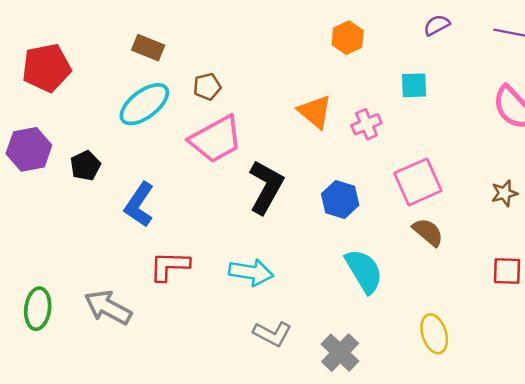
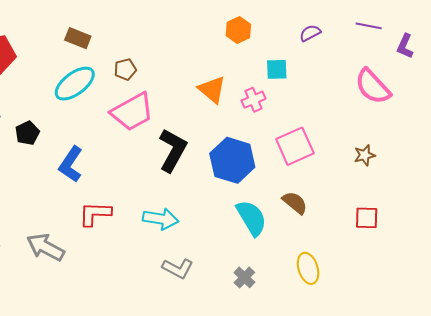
purple semicircle: (437, 25) -> (310, 33), moved
cyan square: (414, 85) -> (277, 69), moved
blue hexagon: (340, 200) -> (232, 160), size x1.5
brown semicircle: (428, 232) -> (295, 203), moved
gray cross: (340, 353) -> (244, 277), moved, size x0.7

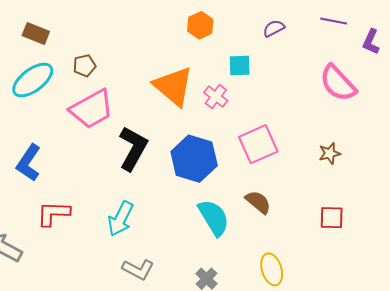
orange triangle: (212, 90) -> (173, 86), size x1.4
pink cross: (254, 100) -> (216, 97), turned -30
cyan arrow: (161, 219) -> (121, 219), turned 108

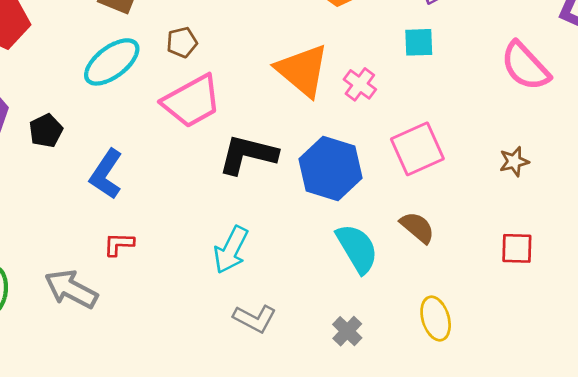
cyan square: (240, 66) -> (419, 42), moved
black L-shape: (133, 148) -> (248, 154), turned -105
red L-shape: (53, 213) -> (119, 244), moved, size x0.7

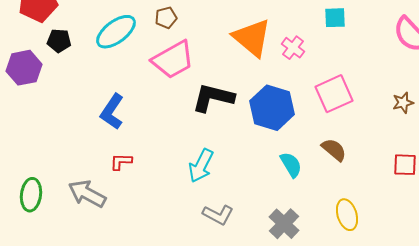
black pentagon: (46, 131) -> (59, 41), moved, turned 30
cyan semicircle: (357, 248) -> (291, 165), size x0.7
gray cross: (347, 331) -> (284, 224), size x1.4

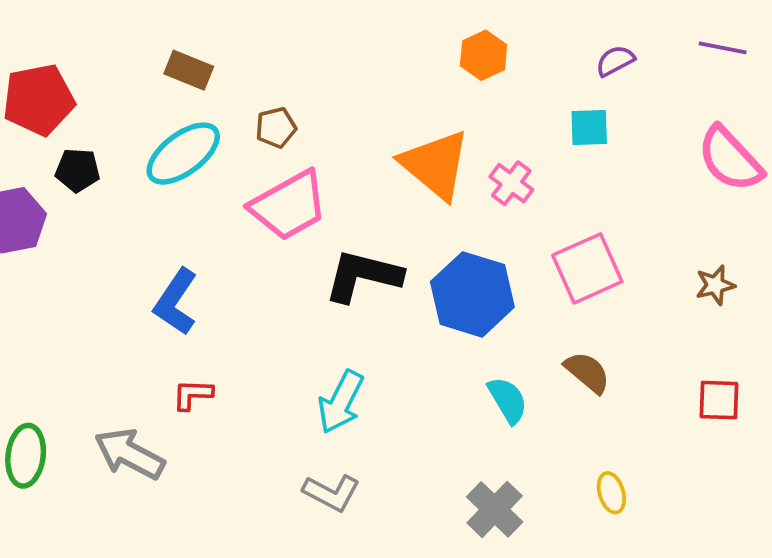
gray L-shape: (218, 215) -> (331, 493), moved
yellow ellipse: (347, 215) -> (611, 493), size x0.7

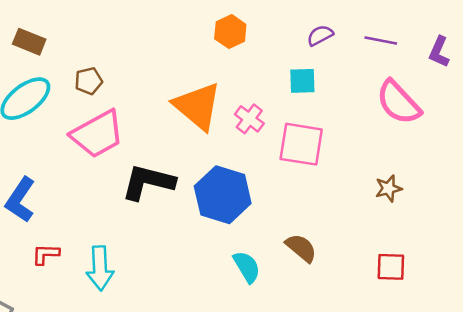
purple line: (723, 48) -> (381, 40), moved
pink square: (587, 268) -> (301, 144), moved, turned 33
red L-shape: (192, 395) -> (46, 254), moved
cyan arrow: (341, 402) -> (100, 268), moved, turned -30

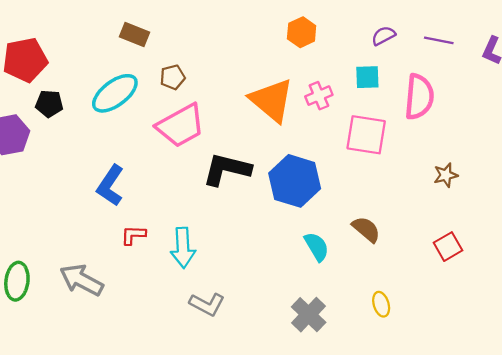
brown rectangle: (29, 42) -> (134, 35), moved
pink semicircle: (399, 102) -> (419, 97), moved, turned -132
pink cross: (249, 119) -> (319, 96), moved, turned 30
red square: (391, 267) -> (448, 247), turned -32

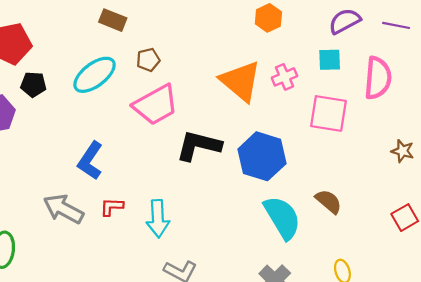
purple semicircle: (383, 36) -> (345, 21), size x1.4
brown star: (446, 175) -> (403, 151), turned 30
cyan semicircle: (317, 247) -> (282, 218), size x1.6
gray arrow: (81, 280) -> (63, 209), moved

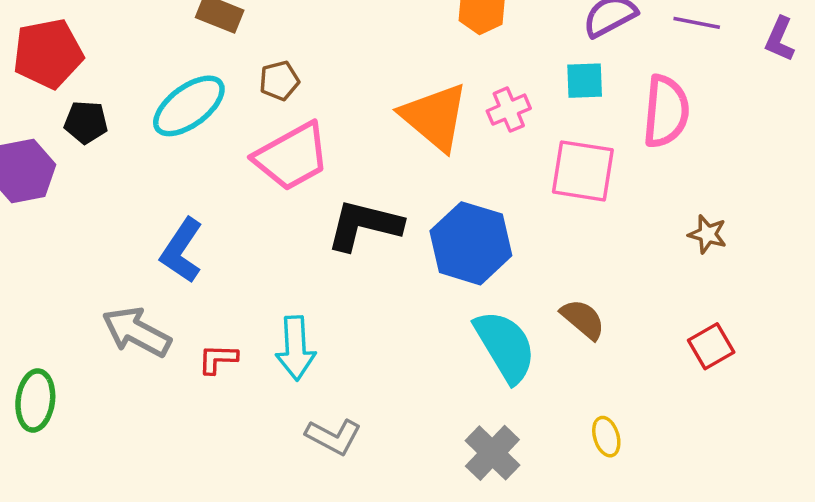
red L-shape: (112, 207) -> (218, 359), moved

